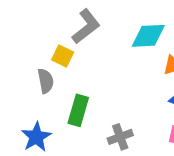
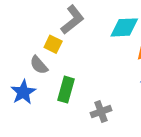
gray semicircle: (46, 81) -> (39, 65), turned 150
blue star: (36, 137) -> (23, 92), moved

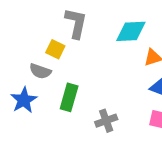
gray L-shape: (72, 20) -> (76, 23), turned -40
gray semicircle: (39, 65) -> (40, 71), turned -30

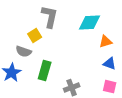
yellow square: (55, 49) -> (35, 36), turned 32

